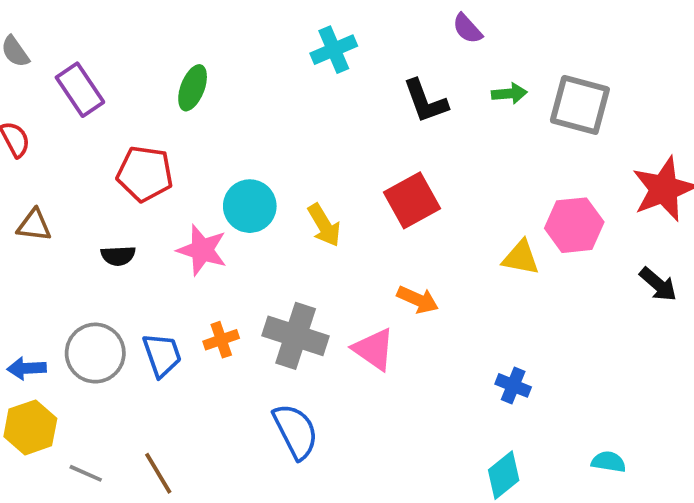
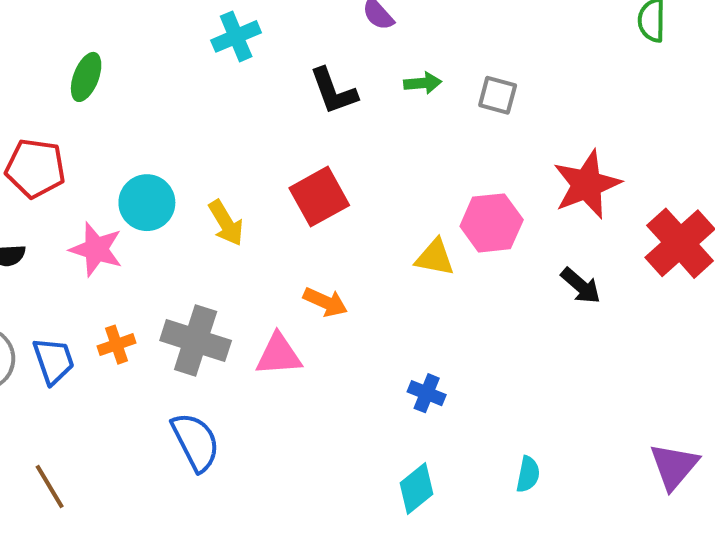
gray square: (580, 105) -> (498, 95), size x0.6
pink triangle: (374, 349) -> (279, 355), turned -39
cyan semicircle: (609, 462) -> (528, 474), turned 92

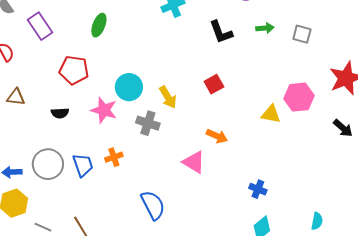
red square: (319, 197) -> (214, 84), size x0.7
gray cross: (196, 340) -> (148, 123), moved, size x0.7
pink triangle: (279, 355) -> (194, 162), turned 35
blue cross: (427, 393) -> (258, 189), moved

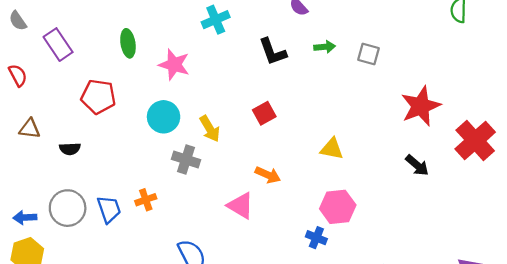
green ellipse: (99, 25) -> (128, 43), turned -30
pink hexagon: (299, 97) -> (338, 207), moved
pink star: (104, 110) -> (174, 65), moved
black semicircle: (60, 113) -> (70, 149), moved

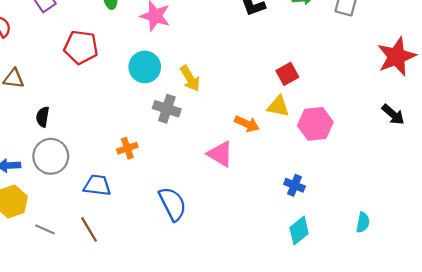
red square: (264, 113) -> (287, 74), moved
black semicircle: (70, 149) -> (43, 117), moved, turned 102
yellow triangle: (332, 149) -> (278, 106), moved
pink hexagon: (338, 207) -> (315, 124), moved
blue trapezoid: (109, 209) -> (97, 185), moved, turned -64

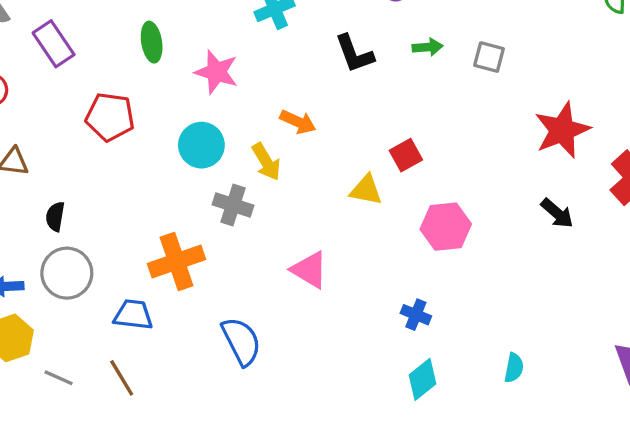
yellow triangle: (278, 106) -> (366, 190), moved
orange arrow: (247, 124) -> (298, 122), moved
orange cross: (127, 148) -> (177, 261), size x1.8

